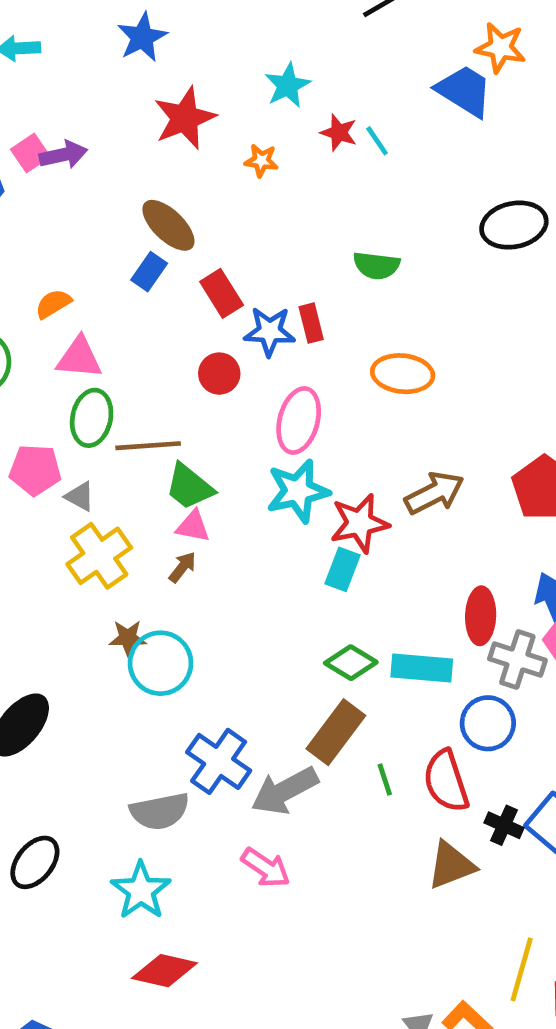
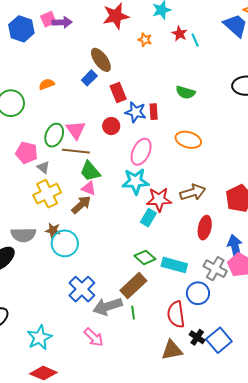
pink triangle: (79, 358) -> (76, 130), moved, turned 40
brown arrow: (182, 567) -> (81, 205), size x1.5
red ellipse: (481, 616) -> (205, 228), moved
green line: (385, 779) -> (133, 313), moved
gray semicircle: (160, 811) -> (23, 235), moved

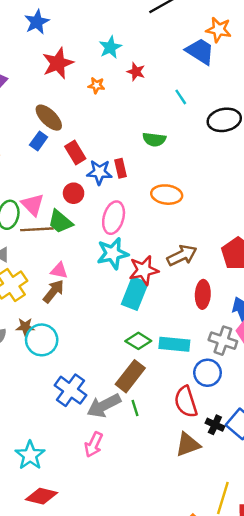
cyan line: (195, 40) -> (181, 97), moved
green trapezoid: (90, 171) -> (60, 222), moved
cyan rectangle: (148, 218) -> (135, 294), size x1.5
pink arrow: (94, 337) -> (94, 444), turned 80

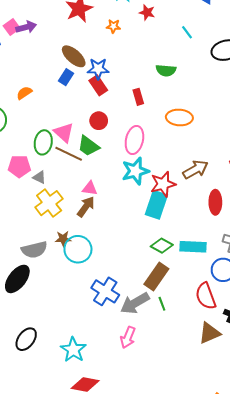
blue star: (99, 172) -> (98, 69), moved
brown line: (37, 229) -> (69, 154), turned 32

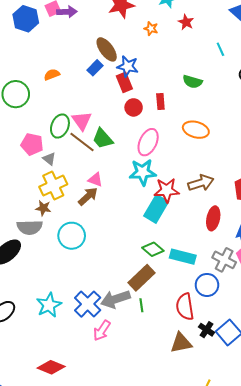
red circle: (99, 121) -> (134, 107), moved
brown star: (63, 239) -> (43, 208), moved
blue cross: (105, 291) -> (88, 304), moved
cyan star: (73, 350) -> (49, 305), moved

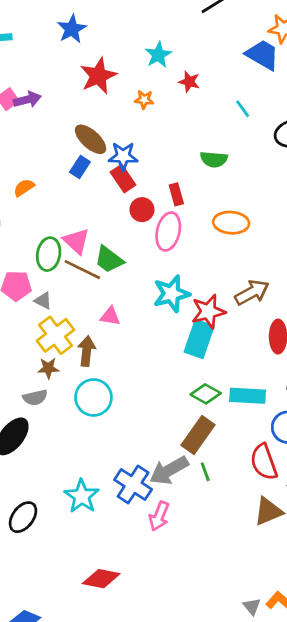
pink ellipse: (148, 142) -> (168, 232), moved
brown arrow: (88, 196) -> (87, 351), moved, turned -30
gray semicircle: (30, 227) -> (35, 397), size x0.7

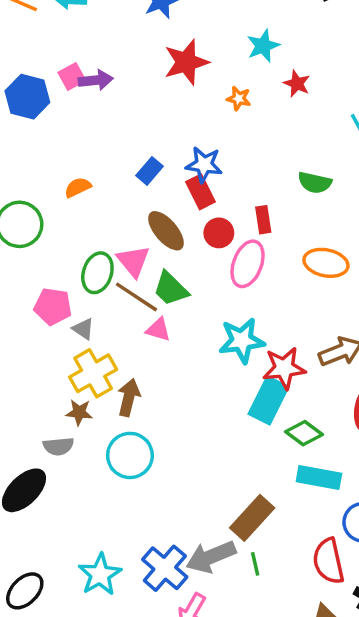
brown ellipse: (91, 139) -> (166, 231), moved
pink triangle: (110, 316) -> (158, 330), moved
green diamond: (206, 394) -> (304, 433), moved

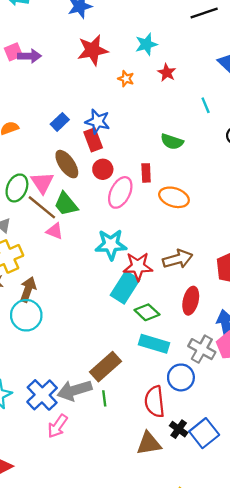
red rectangle: (263, 220) -> (146, 173), moved
brown arrow: (129, 397) -> (28, 289), moved

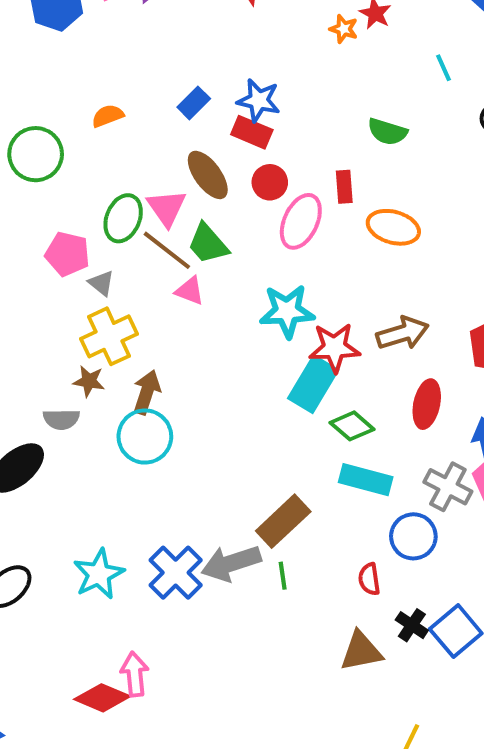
orange star: (126, 79) -> (344, 29), moved
red rectangle: (93, 140) -> (252, 132), turned -45
red semicircle: (155, 402) -> (369, 579), size x0.6
pink arrow: (57, 426) -> (135, 674), moved, turned 140

